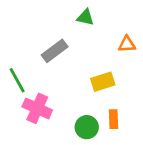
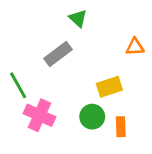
green triangle: (85, 17) -> (78, 18), moved, turned 30
green circle: (87, 127) -> (92, 117), moved

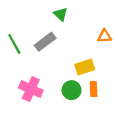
green line: (18, 85) -> (14, 44), moved
orange rectangle: (121, 127) -> (94, 89), moved

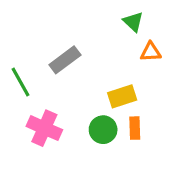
green triangle: (61, 14) -> (133, 22), moved
green line: (14, 44) -> (21, 82), moved

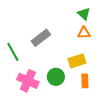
orange triangle: (151, 52) -> (84, 33), moved
green circle: (103, 130) -> (56, 77), moved

